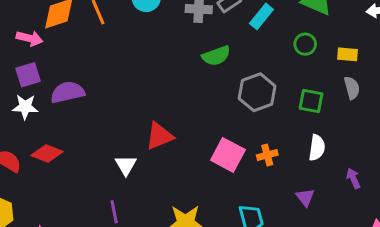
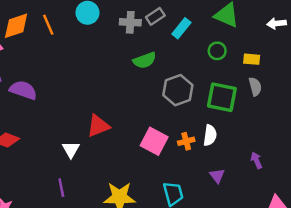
purple semicircle: (67, 92) -> (23, 90), turned 32
green square: (311, 101) -> (222, 97), size x1.5
white semicircle: (317, 148) -> (210, 135), moved

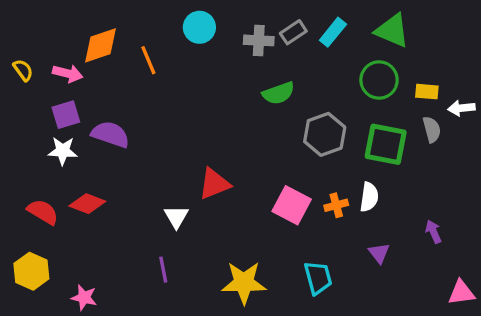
white arrow: (277, 23) -> (461, 108), moved
orange line: (48, 25) -> (148, 60), moved
cyan rectangle: (181, 28) -> (333, 32), moved
green circle: (217, 51) -> (379, 80), size x1.5

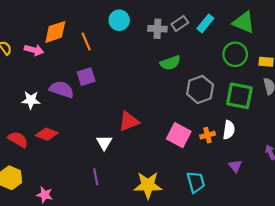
purple square: (66, 115) -> (86, 77), moved

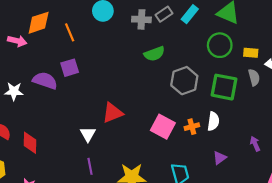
red diamond: (47, 134) -> (30, 143), moved, turned 70
purple triangle: (235, 166) -> (220, 158), turned 32
purple line: (96, 177) -> (90, 166), moved

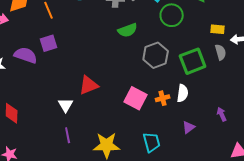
green circle: (220, 45) -> (172, 15), moved
green square: (224, 87) -> (193, 61), turned -32

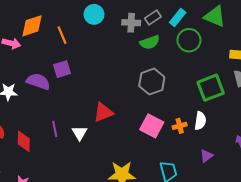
green semicircle: (128, 30) -> (150, 42), moved
gray hexagon: (156, 55) -> (152, 82), moved
purple line: (68, 135) -> (55, 129), moved

